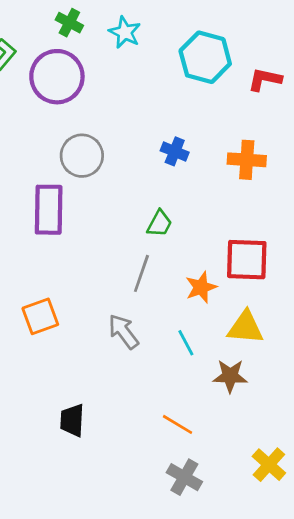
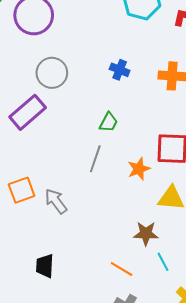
purple rectangle: (49, 210) -> (28, 112), turned 48
gray arrow: (123, 332) -> (56, 201), moved
cyan line: (186, 343) -> (163, 262), moved
brown star: (230, 376) -> (146, 234), moved

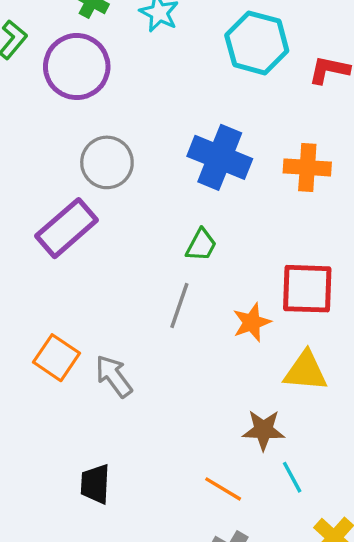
blue cross: (120, 70) -> (220, 157), size x1.8
orange square: (22, 190) -> (56, 358), turned -36

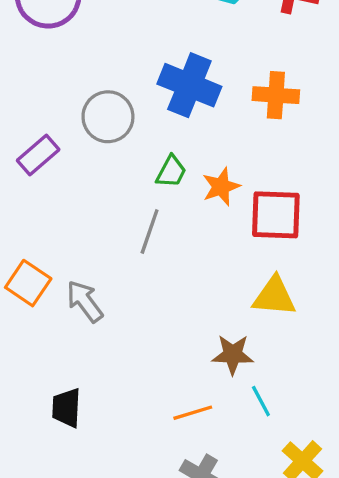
gray circle: (107, 162) -> (108, 117), moved
purple rectangle: (67, 228) -> (38, 155), size x0.7
orange star: (252, 322) -> (221, 187), moved
orange line: (223, 489) -> (193, 413), turned -48

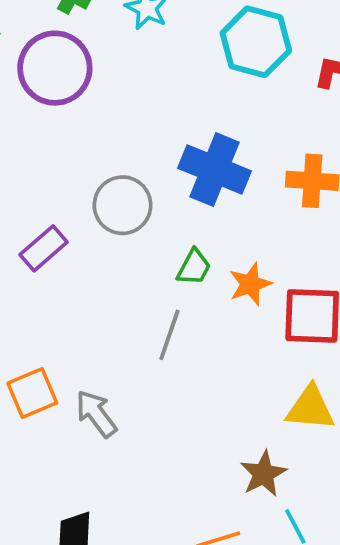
orange square: (28, 283) -> (32, 393), turned 33
brown star: (233, 355) -> (263, 474), turned -30

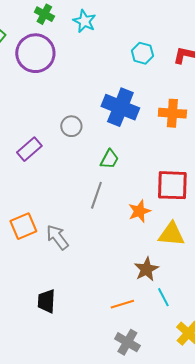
cyan hexagon: (256, 42) -> (142, 53), moved, size x0.6
gray circle: (122, 205) -> (71, 126), size x0.7
orange star: (250, 284) -> (139, 211), moved

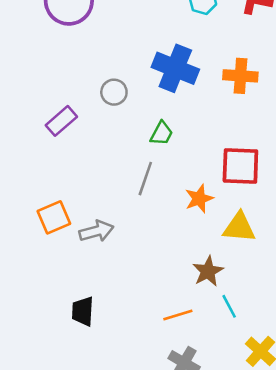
gray arrow: (57, 237) -> (96, 231), turned 112

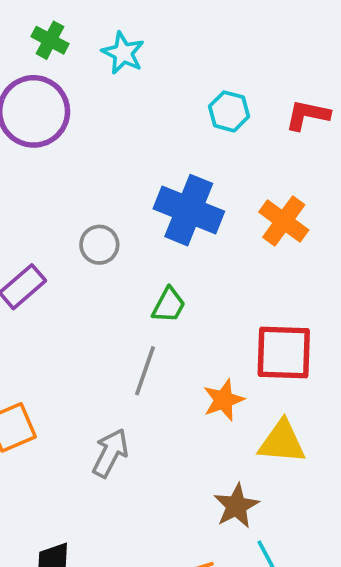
orange cross: (240, 76) -> (284, 221), turned 32
gray arrow: (96, 231) -> (110, 453), moved, turned -48

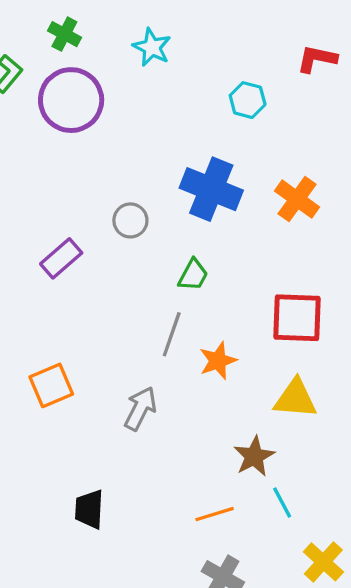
green cross: (50, 40) -> (64, 34), moved
red L-shape: (308, 115) -> (317, 59), moved
orange star: (224, 400) -> (218, 361), moved

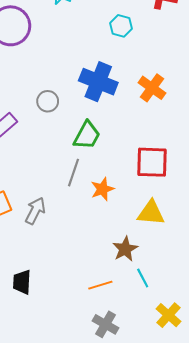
green trapezoid: (193, 275) -> (87, 135), size x1.4
gray arrow: (140, 409) -> (35, 211), moved

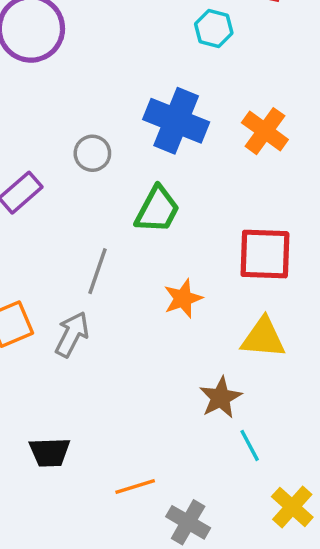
gray line: (73, 173) -> (98, 271), moved
black trapezoid: (22, 282) -> (50, 452), turned -95
orange line: (100, 285) -> (135, 486), moved

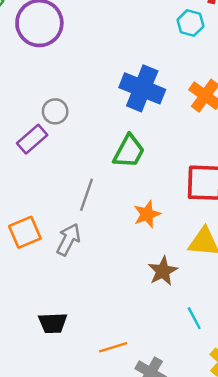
cyan hexagon: (214, 29) -> (191, 23), moved
gray circle: (92, 153) -> (55, 111), moved
brown star: (221, 398) -> (163, 271), moved

